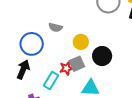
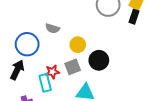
red star: (66, 68) -> (52, 72), moved
cyan rectangle: (51, 81) -> (45, 83), turned -48

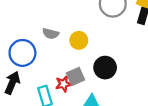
yellow circle: (78, 45) -> (79, 40), moved
red star: (52, 72) -> (63, 84), moved

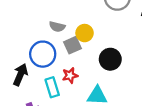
blue circle: (22, 53) -> (43, 54), moved
gray square: (75, 76) -> (73, 45), moved

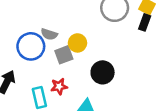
blue circle: (43, 54) -> (31, 46), moved

